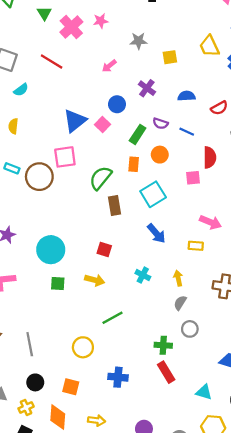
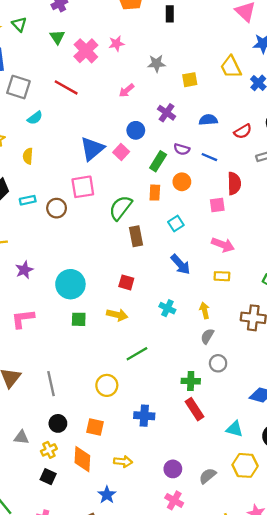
cyan rectangle: (12, 168) -> (28, 200), turned -32
brown circle: (39, 177) -> (57, 208), size x0.7
cyan square: (153, 194) -> (176, 224), size x0.6
pink arrow: (210, 222) -> (223, 245), moved

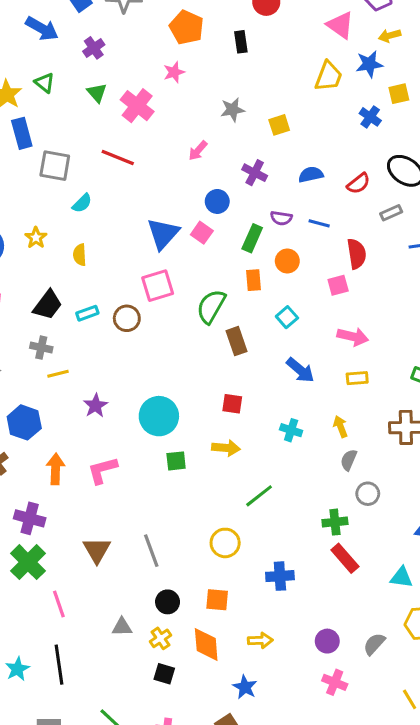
pink star: (116, 44) -> (174, 72), moved
yellow trapezoid: (231, 67) -> (329, 76), moved, turned -125

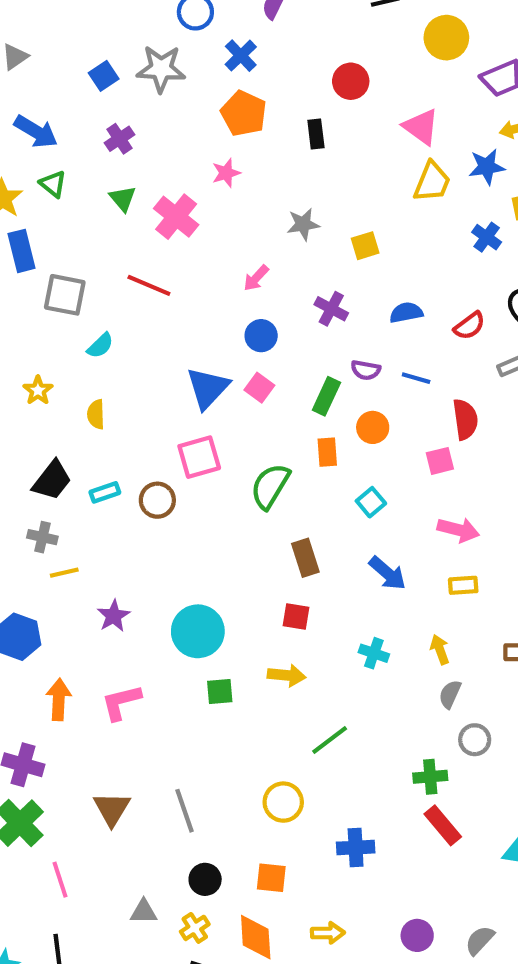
pink triangle: (340, 25) -> (421, 127), moved
blue arrow: (42, 29) -> (36, 132), moved
blue circle: (217, 201) -> (261, 336), moved
brown rectangle: (237, 341) -> (305, 558), moved

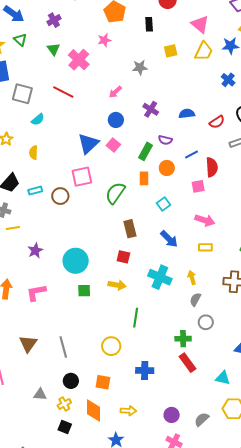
yellow square: (365, 246) -> (171, 51), moved
blue line: (416, 378) -> (192, 155), moved, turned -48
cyan cross: (374, 653) -> (160, 277), size x1.6
green line: (330, 740) -> (136, 318), turned -48

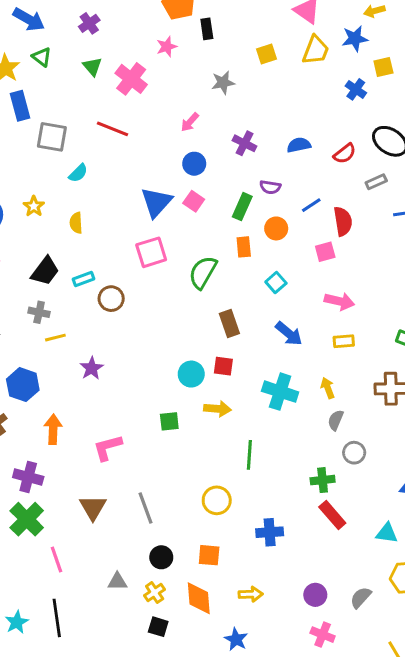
black rectangle: (149, 24) -> (207, 29), moved
brown circle: (60, 196) -> (111, 299), moved
cyan circle: (76, 261) -> (191, 374), moved, size x0.7
pink L-shape: (36, 293) -> (108, 448), moved

